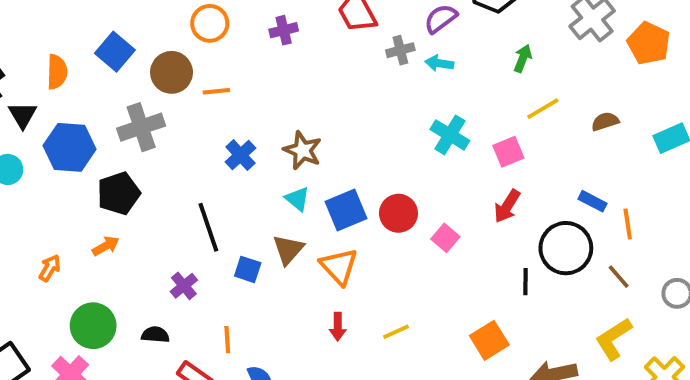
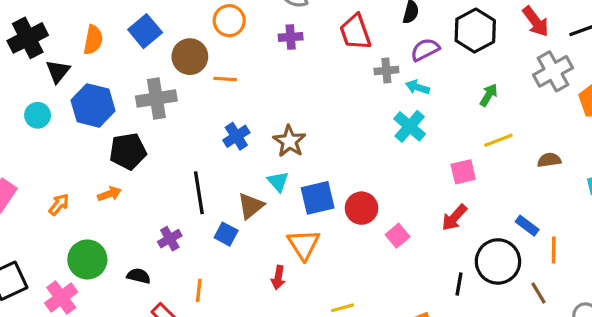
cyan cross: (450, 135) -> (410, 126), moved
brown triangle: (288, 250) -> (251, 206), moved
red arrow: (338, 327) -> (278, 278), moved

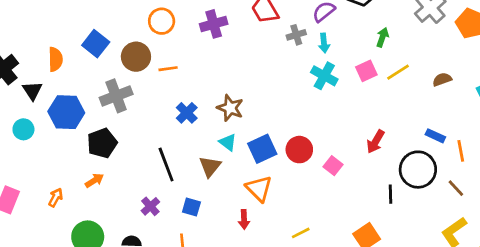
purple cross: (291, 37) -> (214, 24), size x1.4
cyan arrow: (417, 87) -> (324, 43), turned -102
pink square: (463, 172) -> (366, 71), moved
blue square: (226, 234) -> (191, 207), moved

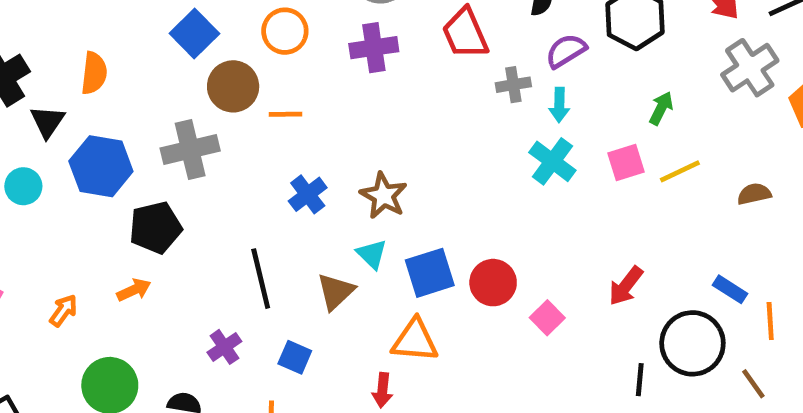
blue square: (96, 44) -> (194, 33), moved
orange triangle: (259, 189) -> (415, 341), turned -48

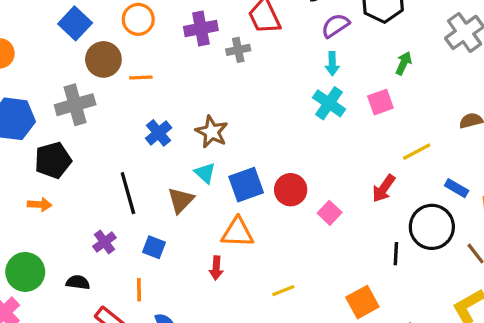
gray cross: (513, 85) -> (238, 50), moved
yellow line: (680, 171) -> (417, 152), moved
orange arrow: (134, 290) -> (40, 204), turned 30

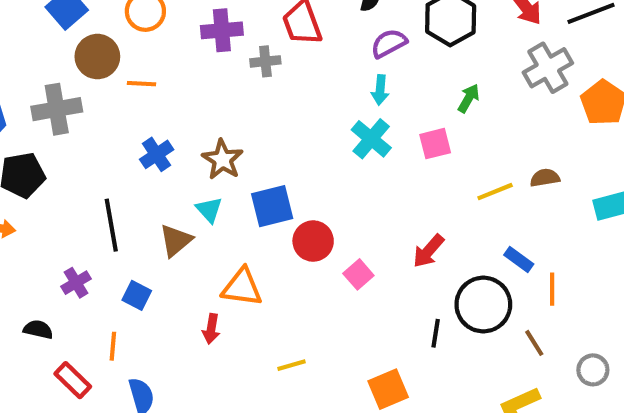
yellow line: (417, 152) -> (495, 192), moved
blue square: (246, 185) -> (272, 206), moved

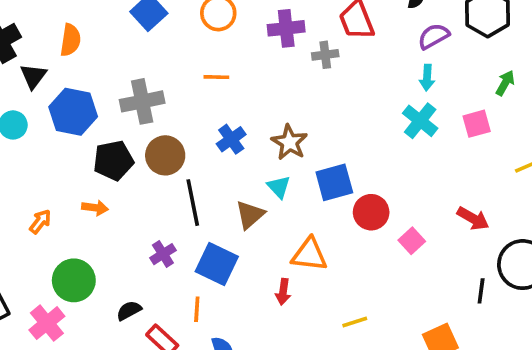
brown circle: (97, 57) -> (165, 155), moved
red arrow: (428, 251) -> (473, 218), turned -100
blue square: (137, 295) -> (217, 264), size x1.6
black semicircle: (38, 329) -> (129, 311), moved, turned -40

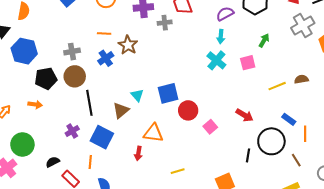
gray cross: (142, 101) -> (72, 52), moved, size x0.7
blue cross: (231, 139) -> (106, 58), moved
brown star: (289, 142) -> (128, 45), moved

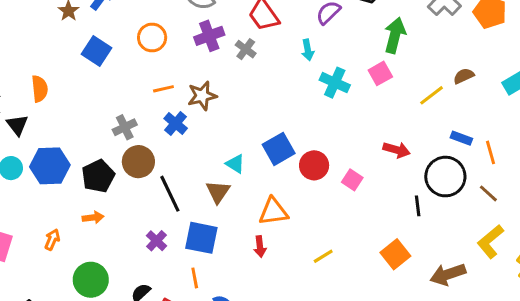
gray cross: (165, 23) -> (246, 49), turned -32
cyan arrow: (221, 37) -> (308, 50), moved
green arrow: (264, 40) -> (395, 35), size x1.6
brown star: (128, 45) -> (202, 96), turned -30
blue hexagon: (24, 51) -> (50, 166), moved

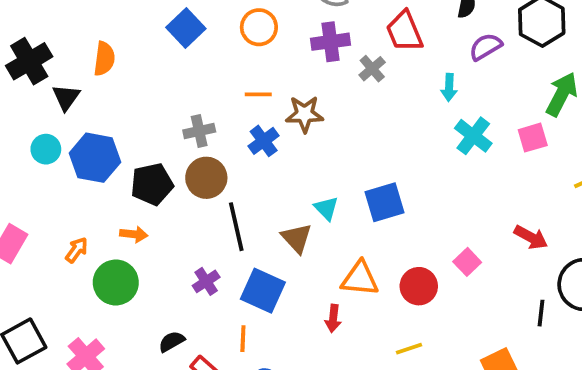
red circle: (314, 165) -> (419, 286), moved
brown triangle: (218, 192) -> (297, 238), turned -30
green circle: (91, 280) -> (116, 282), moved

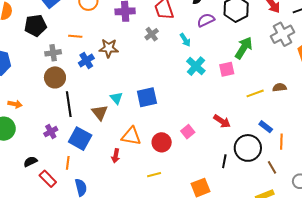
gray cross: (372, 69) -> (152, 34), moved
cyan arrow: (449, 87) -> (185, 40), turned -40
orange line: (258, 94) -> (75, 36), moved
black pentagon: (152, 184) -> (35, 25), moved

